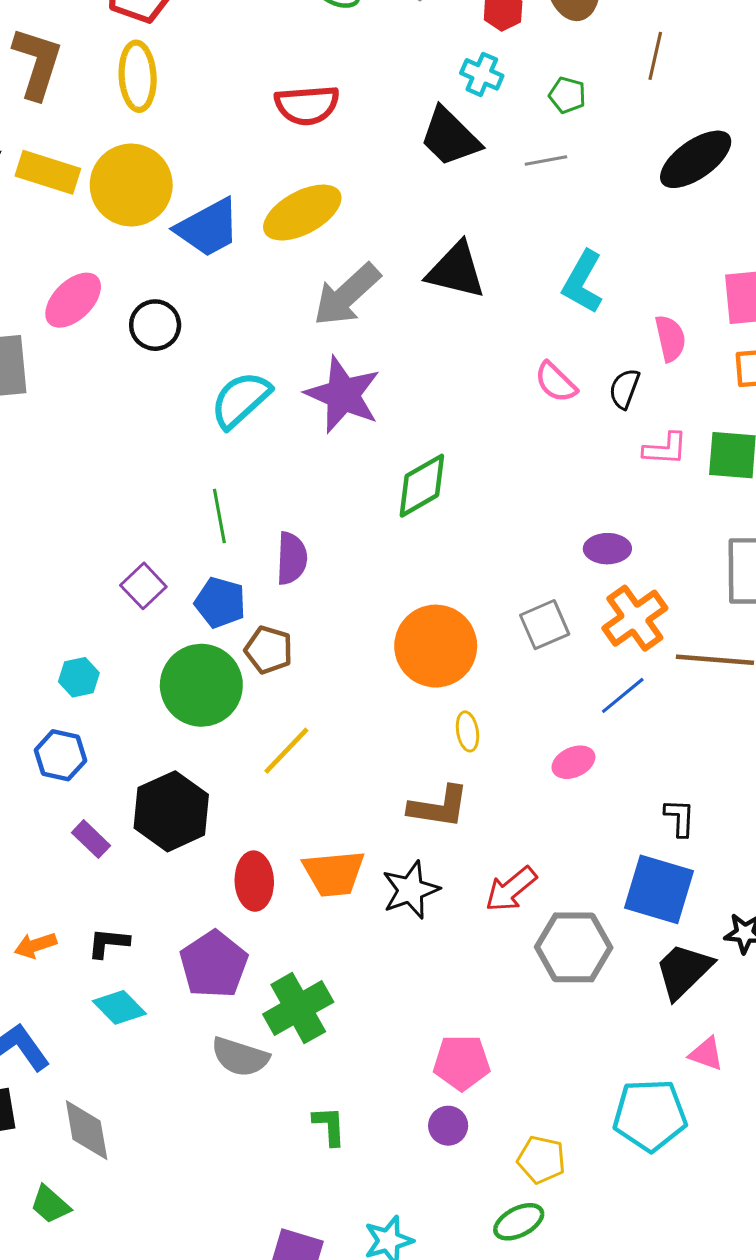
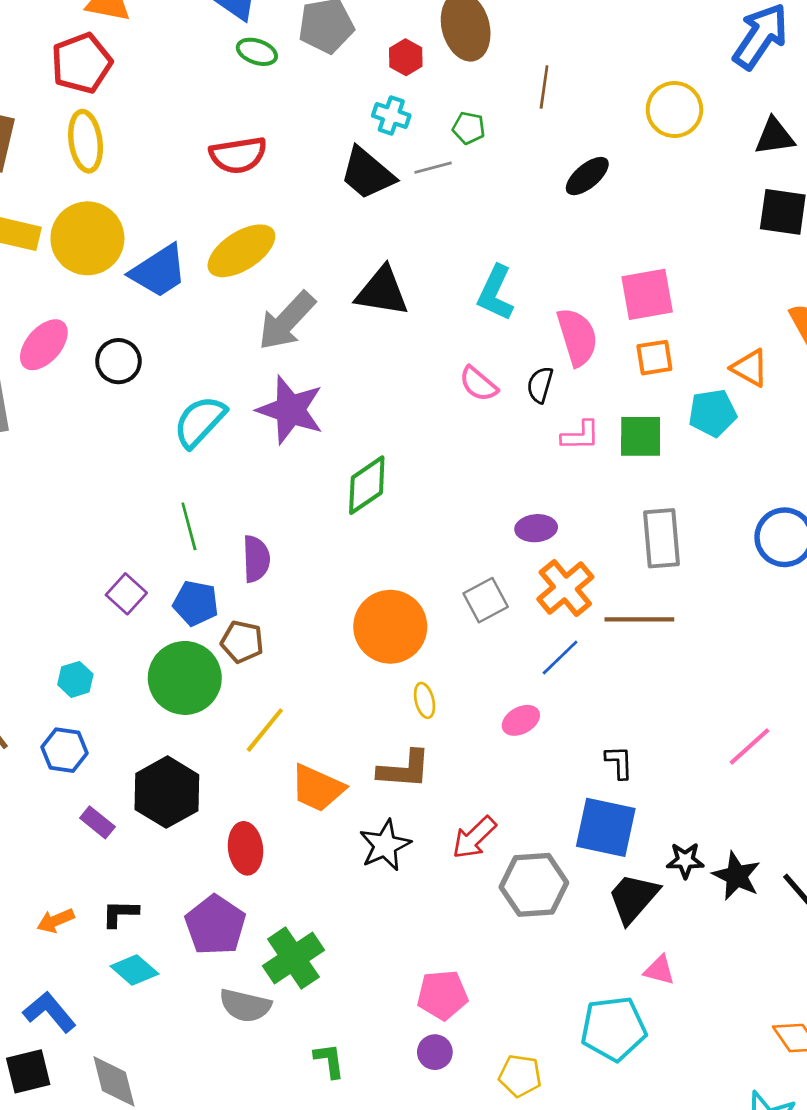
black ellipse: (696, 159) -> (587, 176), size x0.7
gray line: (546, 160) -> (433, 168), moved
pink semicircle: (670, 338) -> (577, 337), size x1.4
orange trapezoid: (334, 873) -> (317, 788), moved, turned 34

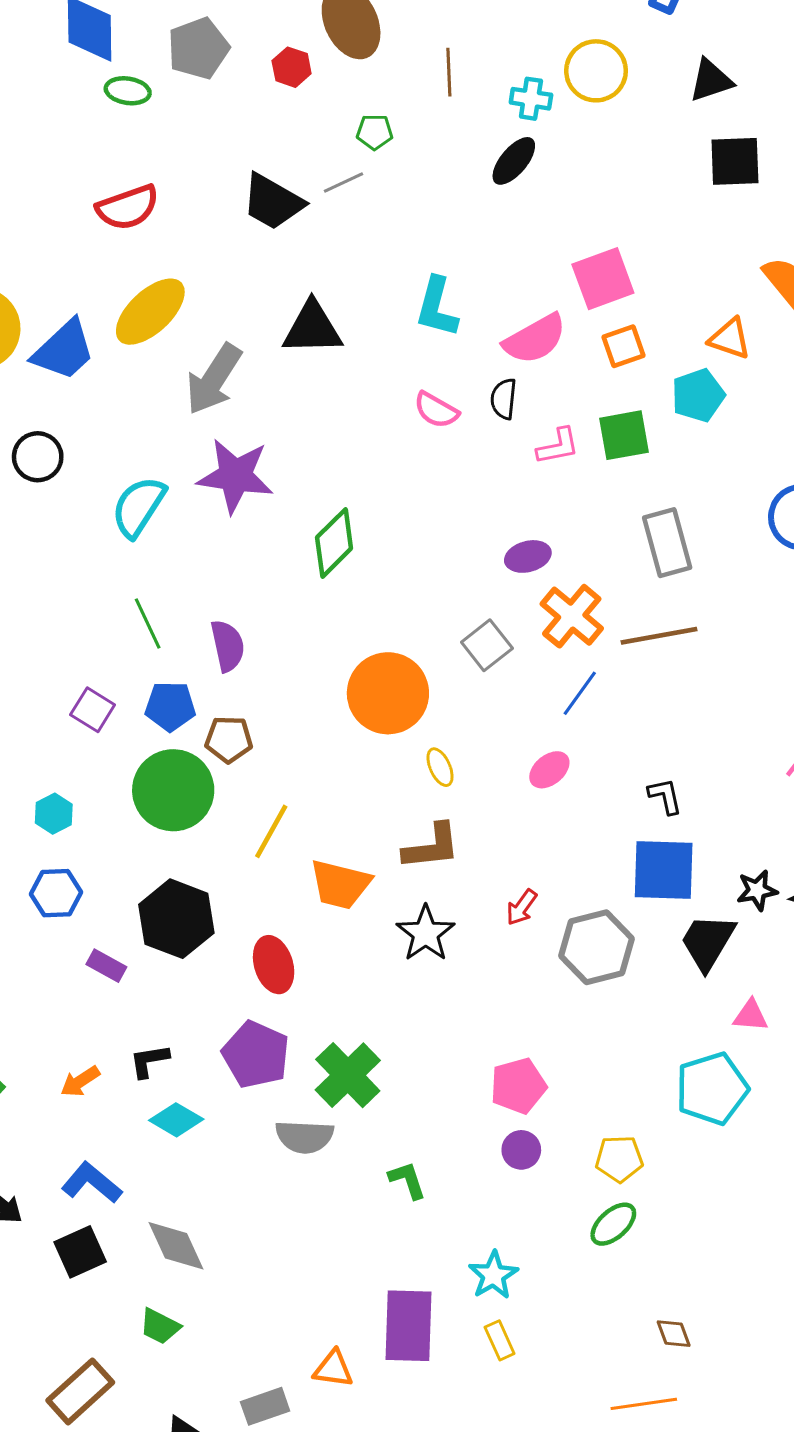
cyan cross: (391, 116) -> (531, 99), moved
pink semicircle: (577, 337) -> (535, 339), turned 88
red arrow: (474, 838) -> (522, 907), size x0.7

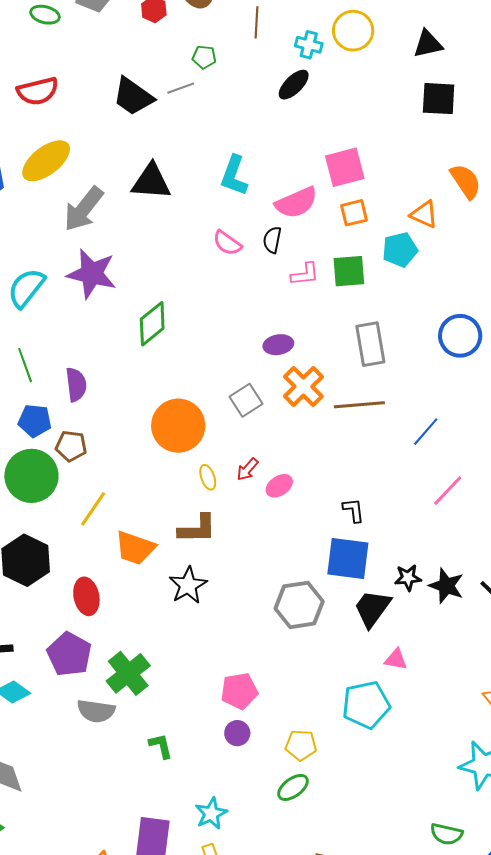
blue line: (580, 693) -> (426, 432), moved
red arrow: (522, 907) -> (247, 469), moved

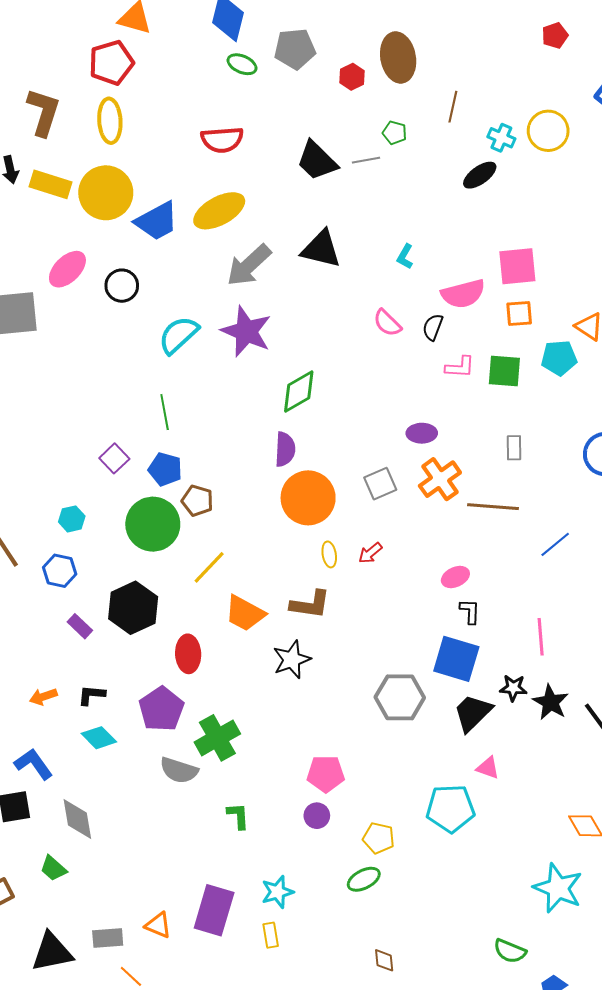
cyan L-shape: (234, 176) -> (405, 257), size x0.6
gray rectangle: (370, 344) -> (514, 448), size x0.6
purple semicircle: (76, 385) -> (285, 449), moved
pink ellipse: (279, 486) -> (455, 577), moved
pink line: (448, 491) -> (541, 637), moved, turned -57

